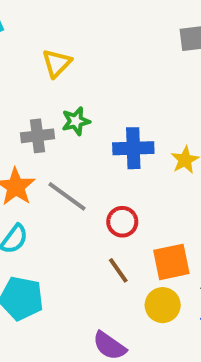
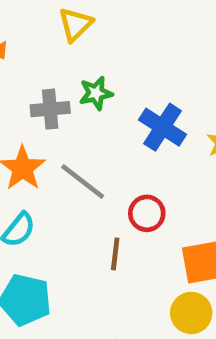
blue cross: (133, 148) -> (163, 127), turned 33
brown line: (118, 270) -> (115, 254), moved, turned 40

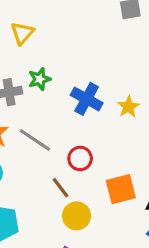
brown line: (115, 254) -> (61, 188), turned -40
yellow circle: (191, 313) -> (76, 216), moved

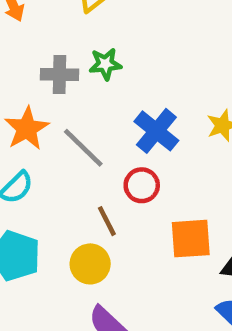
blue cross: (87, 99) -> (156, 131), moved
yellow circle: (76, 216) -> (90, 264), moved

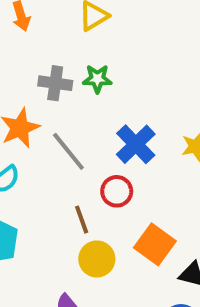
orange square: (191, 239) -> (155, 244), turned 33
yellow circle: (90, 264) -> (97, 259), moved

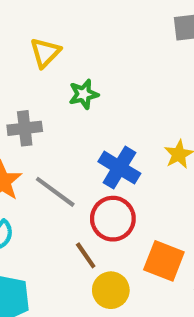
green star: (97, 79) -> (84, 94), moved
red circle: (117, 191) -> (113, 219), size x1.4

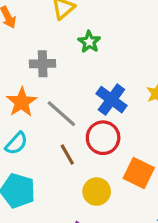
green star: (84, 94) -> (89, 42), turned -30
brown line: (86, 255) -> (67, 154), moved

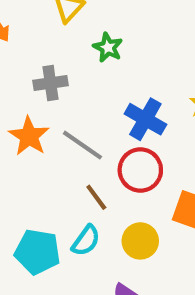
cyan semicircle: (16, 143) -> (86, 241), moved

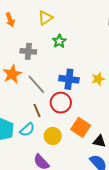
blue cross: (145, 119) -> (69, 79), turned -36

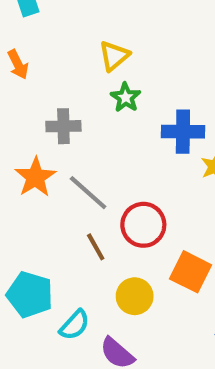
yellow triangle: (45, 18) -> (114, 56), moved
blue cross: (69, 79) -> (183, 132), moved
cyan semicircle: (27, 130) -> (75, 325), moved

